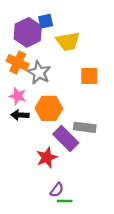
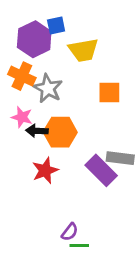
black arrow: (20, 115) -> (37, 131), moved
gray rectangle: (85, 127) -> (120, 158), moved
purple rectangle: (66, 138) -> (101, 170), moved
red star: (47, 157) -> (45, 170), moved

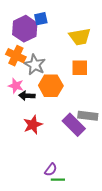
yellow trapezoid: (83, 50) -> (80, 37), moved
orange hexagon: (60, 132) -> (51, 86), moved

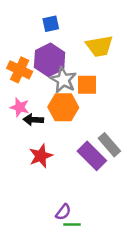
purple hexagon: (25, 29) -> (50, 60), moved
gray star: (35, 65) -> (63, 80), moved
orange square: (80, 68) -> (87, 85), moved
gray rectangle: (88, 116) -> (109, 145), turned 42

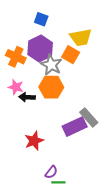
blue square: (51, 24) -> (41, 19), turned 32
orange square: (87, 85) -> (71, 55), moved, turned 30
red star: (41, 156) -> (34, 141), moved
purple rectangle: (92, 156) -> (75, 127), turned -70

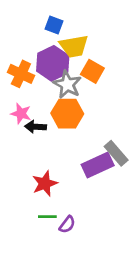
yellow trapezoid: (81, 37) -> (74, 46), moved
green line: (58, 182) -> (47, 217), moved

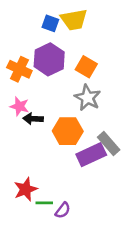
yellow trapezoid: (74, 46) -> (74, 20), moved
gray star: (67, 84) -> (88, 98), moved
orange hexagon: (67, 114) -> (68, 131), moved
red star: (45, 184) -> (26, 189), moved

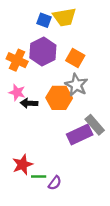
orange hexagon: (68, 131) -> (59, 98), moved

